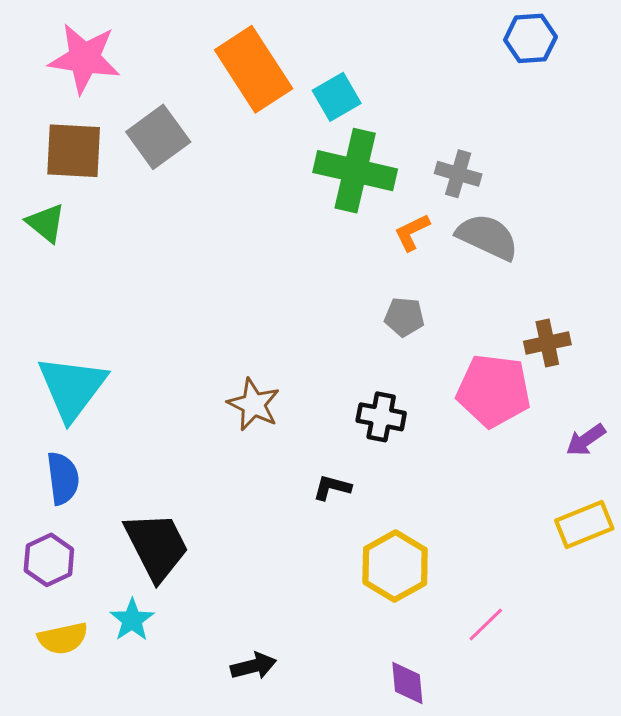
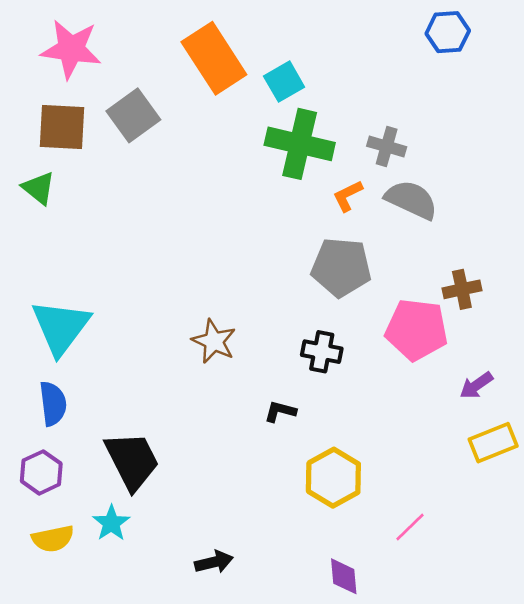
gray pentagon: (404, 317) -> (341, 267), size x1.8
purple arrow: (586, 440) -> (476, 385), moved

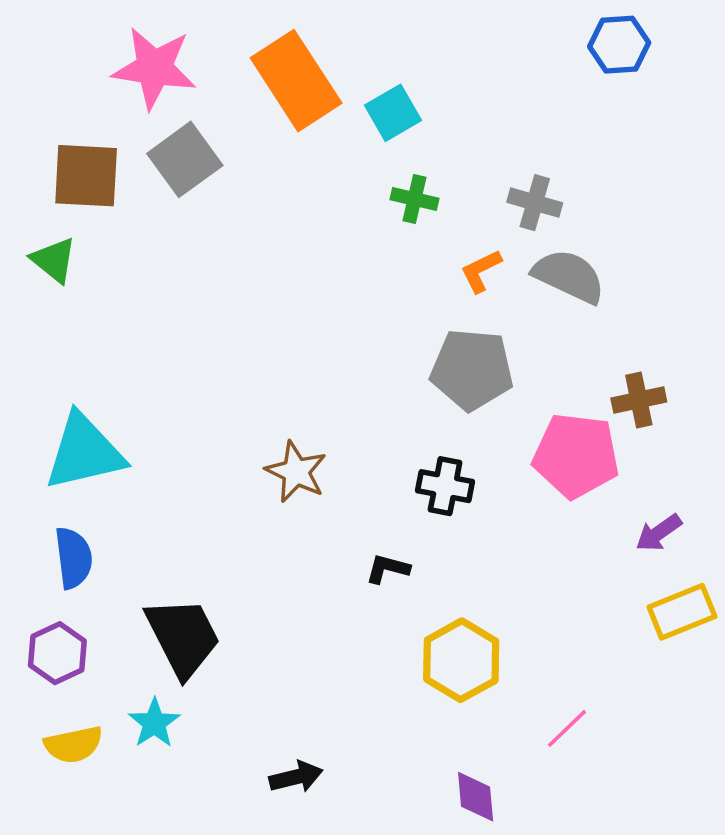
pink star: (71, 49) -> (154, 68), moved
green cross: (300, 144) -> (415, 199), size x0.5
cyan triangle: (61, 327) -> (84, 452), turned 40

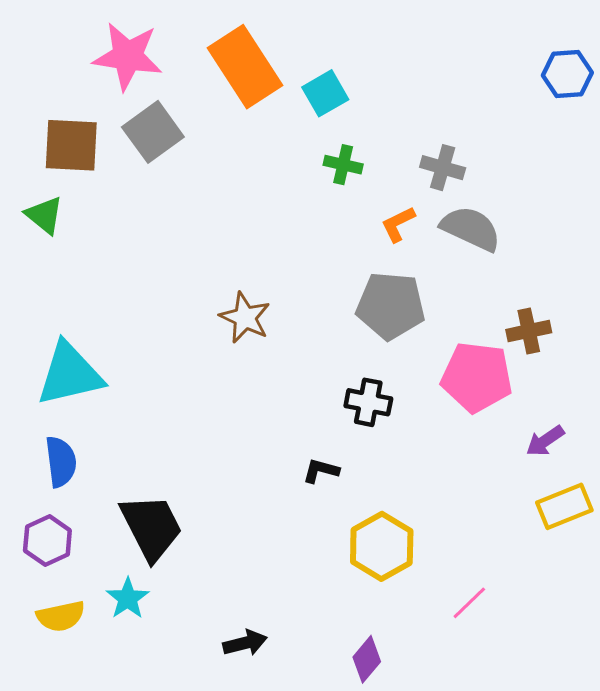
blue hexagon: (619, 45) -> (567, 74), moved
brown star: (296, 472) -> (245, 318), moved
purple diamond: (476, 797) -> (367, 659), moved, turned 45

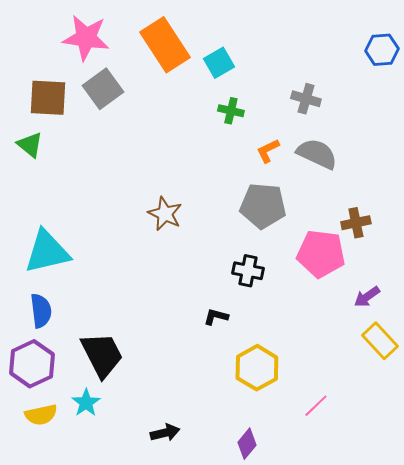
gray cross: (443, 168) -> (306, 99), moved
yellow rectangle: (564, 506) -> (380, 341), turned 69
purple hexagon: (47, 540) -> (32, 364), size x1.4

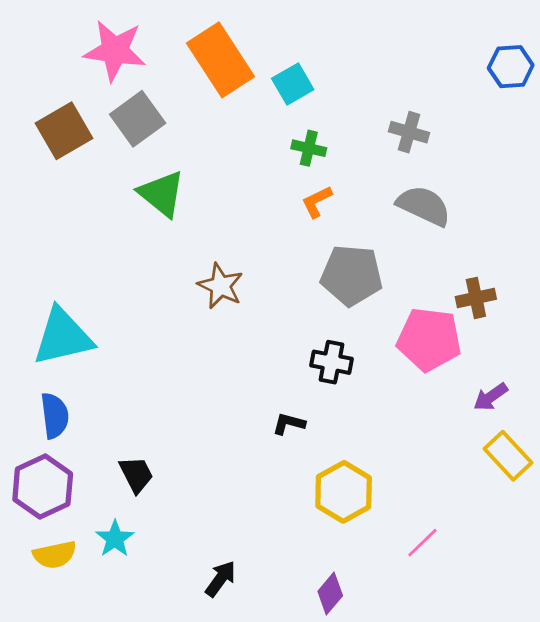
brown square: (48, 98) -> (64, 131), turned -33
green triangle: (30, 145) -> (162, 194), moved, size x1.4
orange L-shape: (268, 151) -> (317, 202), moved
black trapezoid: (102, 355) -> (136, 474), size x0.6
black arrow: (165, 433) -> (220, 579), turned -40

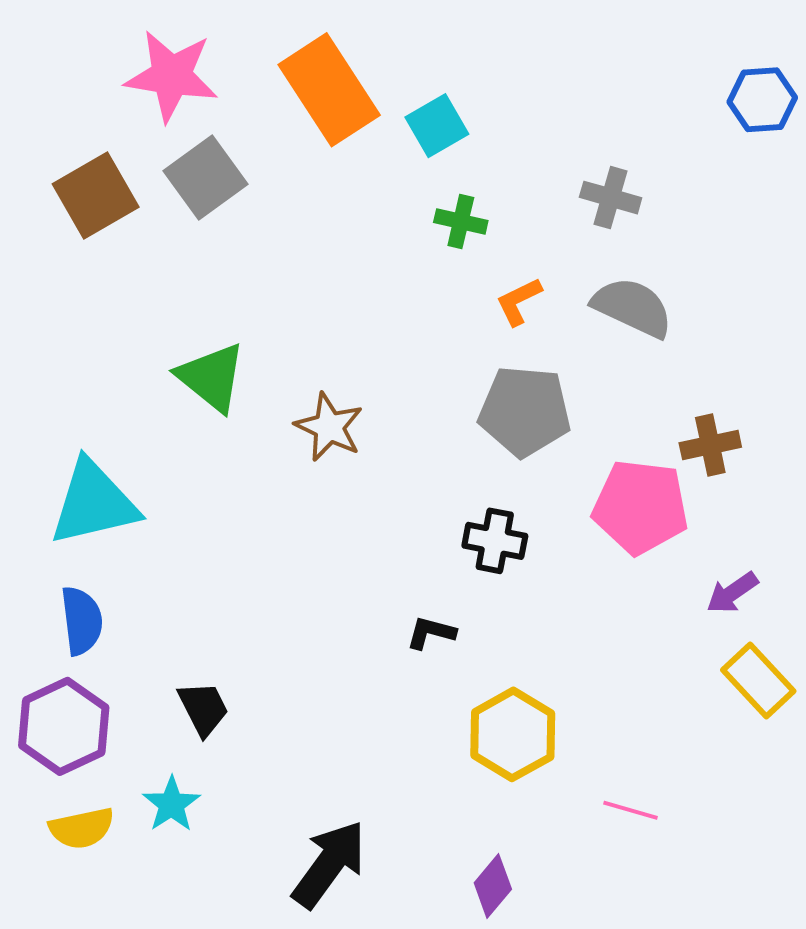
green triangle: (162, 194) -> (211, 377), moved
orange L-shape: (317, 202) -> (519, 301), moved
pink line: (422, 543) -> (630, 810), turned 60
black arrow: (220, 579) -> (329, 864), size x1.6

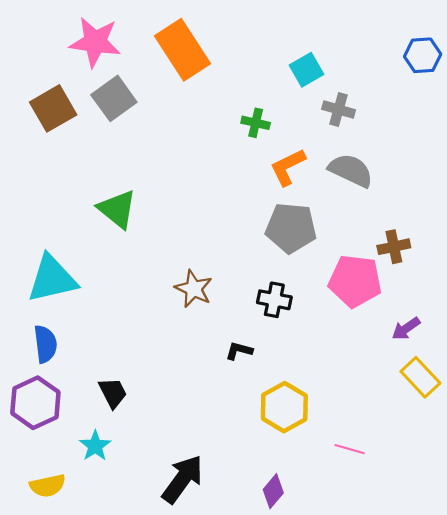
cyan square: (437, 126) -> (306, 70), moved
orange L-shape: (519, 301) -> (288, 167), size x1.4
brown star: (329, 427) -> (194, 289), moved
yellow semicircle: (82, 828) -> (48, 486), moved

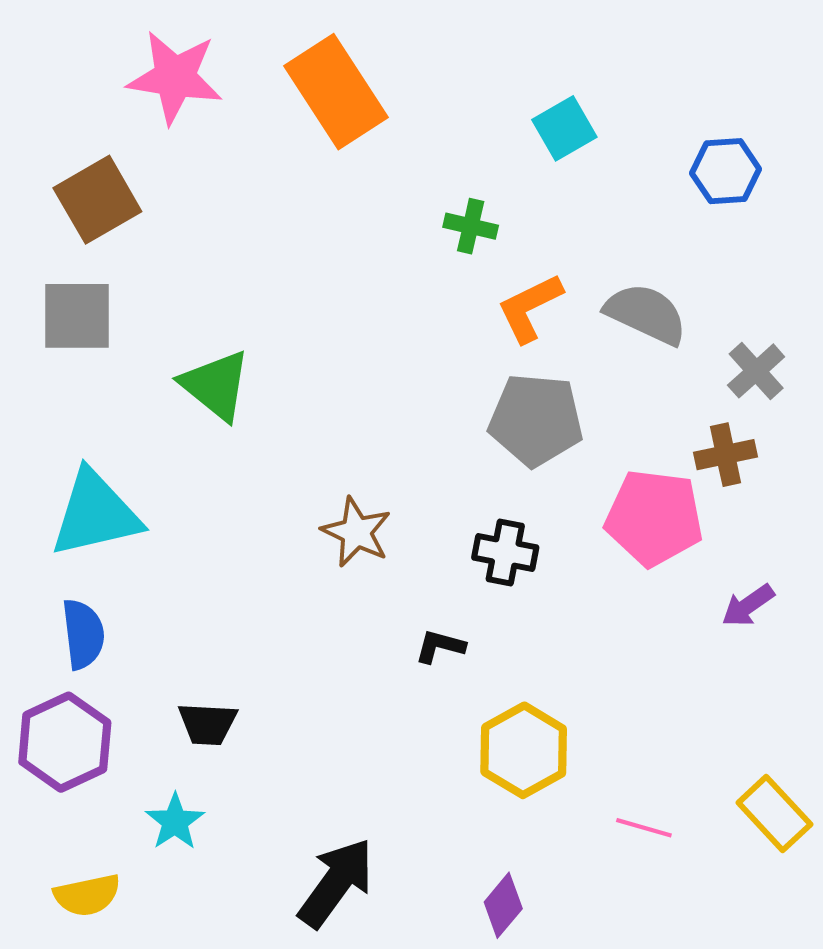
blue hexagon: (423, 55) -> (726, 171), moved
gray square: (114, 98) -> (77, 316), moved, turned 36
gray cross: (339, 110) -> (756, 371), moved, turned 32
yellow rectangle: (420, 377) -> (774, 814), moved
black trapezoid: (113, 393) -> (208, 724), turned 120

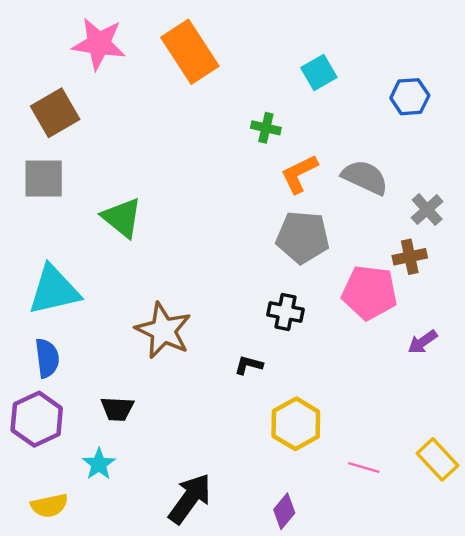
brown star: (356, 532) -> (163, 330), moved, size x1.4

